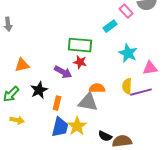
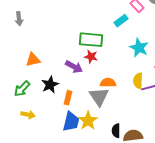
gray triangle: (88, 102) -> (99, 97), turned 45
black semicircle: (105, 136) -> (116, 131), turned 64

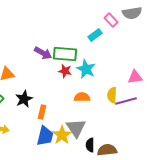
cyan star: (139, 48) -> (86, 69), moved
purple arrow: (74, 67) -> (43, 53), moved
gray triangle: (99, 97) -> (76, 128), moved

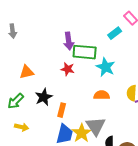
purple arrow: (43, 53) -> (69, 41), moved, turned 54
red star: (65, 71) -> (68, 69), moved

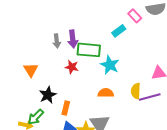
gray arrow: (13, 31) -> (57, 41), moved
orange triangle: (27, 72) -> (31, 70), turned -49
green arrow: (16, 101) -> (36, 117), moved

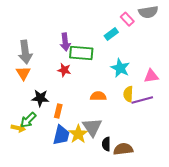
gray arrow: (57, 41) -> (25, 52), moved, size x1.6
cyan star: (110, 65) -> (120, 68), moved
black star: (48, 95) -> (40, 98), turned 30

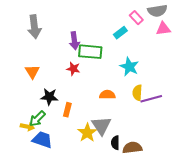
gray arrow: (25, 52) -> (34, 27), moved
pink triangle: (151, 76) -> (163, 29), moved
blue trapezoid: (61, 135) -> (42, 140), moved, turned -85

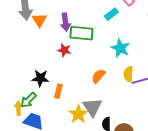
orange triangle: (32, 72) -> (39, 20), moved
orange semicircle: (107, 95) -> (98, 76), turned -49
yellow arrow: (27, 127) -> (18, 108), turned -104

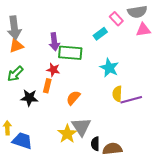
orange triangle: (39, 20) -> (16, 46), moved, turned 42
orange semicircle: (98, 76) -> (73, 98), moved
orange rectangle: (58, 91) -> (47, 86), moved
green arrow: (28, 100) -> (15, 74), moved

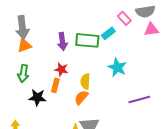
green rectangle: (70, 53) -> (87, 40), moved
green arrow: (15, 74) -> (23, 73), turned -36
yellow semicircle: (117, 94) -> (85, 81), moved

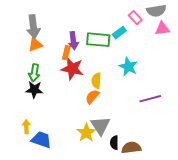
red star: (61, 69) -> (72, 69), size x1.6
orange rectangle: (55, 85) -> (66, 53), moved
black star: (37, 97) -> (34, 90), moved

